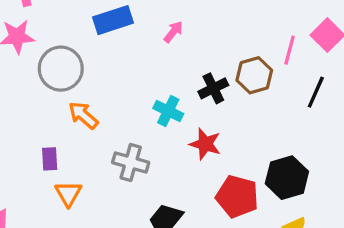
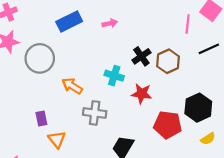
pink arrow: (173, 32) -> (110, 23), turned 48
brown hexagon: (254, 75) -> (168, 61), moved
black line: (316, 92) -> (209, 49), turned 50
orange arrow: (83, 115) -> (72, 86), moved

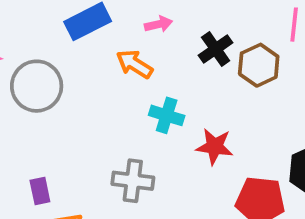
black cross: (141, 56) -> (216, 49), moved
brown hexagon: (168, 61) -> (259, 65), moved
orange arrow: (72, 86) -> (134, 64), moved

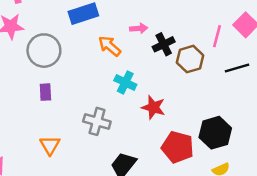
pink arrow: (158, 24) -> (139, 28), moved
purple rectangle: (40, 191) -> (45, 92), moved

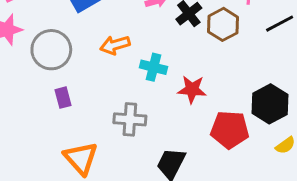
orange arrow: (110, 46) -> (115, 45), moved, turned -45
orange triangle: (50, 145) -> (81, 158), size x1.4

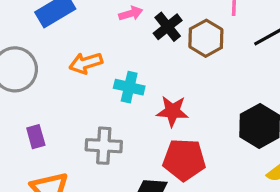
purple rectangle: (63, 98) -> (36, 137), moved
red pentagon: (230, 130) -> (184, 160), moved

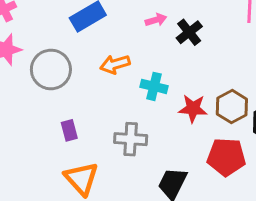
brown hexagon: (206, 38) -> (232, 107), moved
red pentagon: (184, 160) -> (226, 157), moved

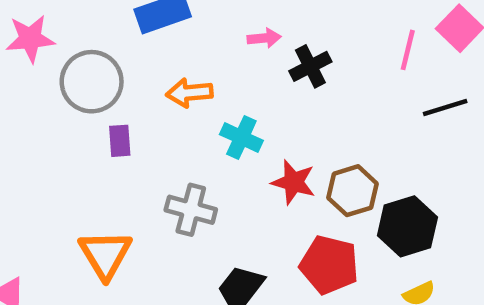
purple rectangle: (69, 130) -> (120, 141), moved

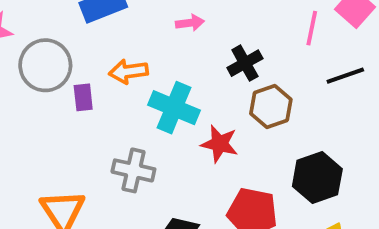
black cross: (310, 66) -> (245, 63), moved
cyan cross: (241, 137) -> (174, 108), size x1.4
purple rectangle: (120, 141) -> (83, 97), moved
brown hexagon: (353, 191) -> (271, 106), moved

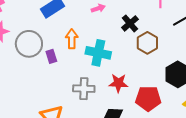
orange arrow: (128, 71) -> (72, 39), turned 108
red star: (219, 144) -> (118, 83), moved

